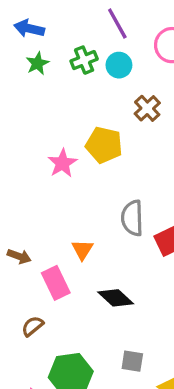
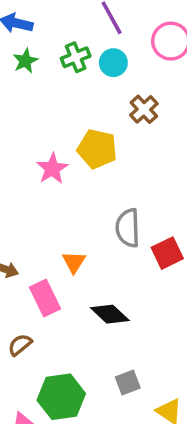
gray square: (132, 361) -> (128, 382), turned -30

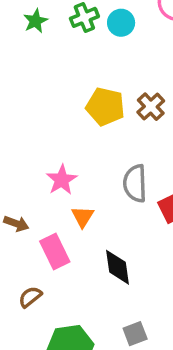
brown cross: (144, 109) -> (151, 107), moved
pink star: (52, 169) -> (62, 180), moved
black diamond: (110, 314) -> (118, 267), turned 39

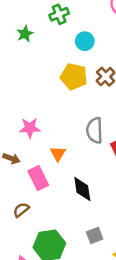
green star: (35, 21) -> (25, 34), moved
cyan circle: (121, 23) -> (85, 41), moved
pink star: (62, 180) -> (30, 128), moved, turned 30

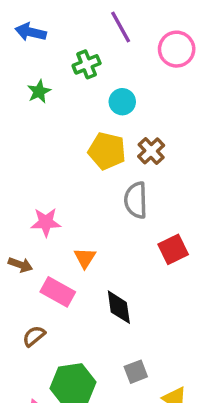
gray semicircle: (95, 130) -> (136, 200), moved
pink rectangle: (38, 178) -> (58, 292), turned -35

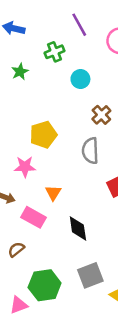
yellow pentagon: (107, 151) -> (43, 135), moved, turned -30
gray square: (136, 372) -> (90, 275), size x1.5

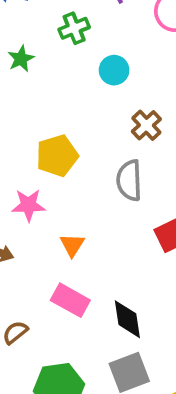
pink rectangle: (33, 217) -> (70, 300), moved
black diamond: (78, 228) -> (127, 319), moved

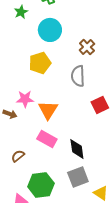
cyan circle: (114, 70) -> (50, 30), moved, size x1.5
pink star: (28, 205) -> (25, 99), moved
orange triangle: (72, 245) -> (48, 110), size x1.5

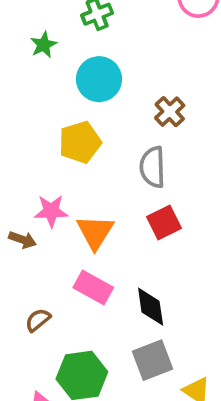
red square: (100, 105) -> (164, 223), moved

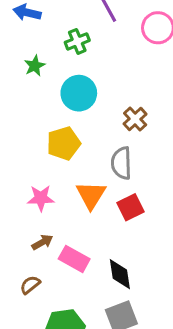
orange triangle: (95, 232) -> (91, 195), moved
brown arrow: (23, 240) -> (42, 242), moved, turned -50

